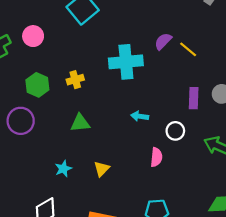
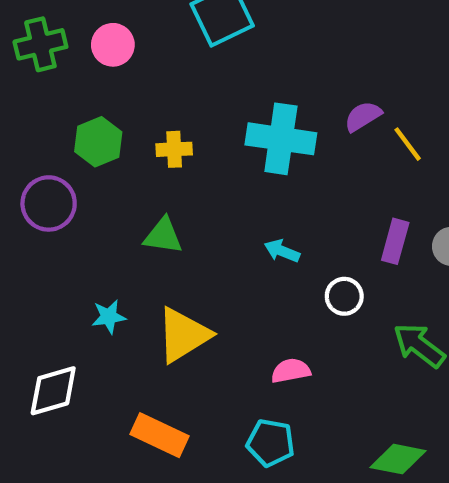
pink semicircle: (156, 157) -> (291, 371), moved, turned -120
yellow triangle: (102, 169) -> (183, 335), size x1.8

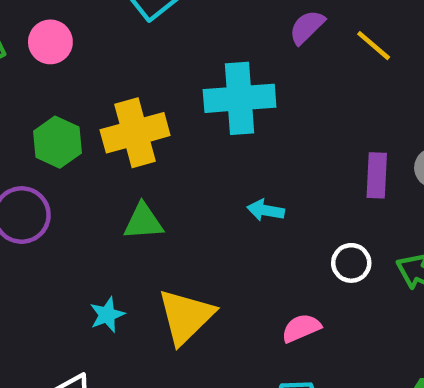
purple semicircle: (363, 116) -> (307, 27), moved
yellow line: (408, 144) -> (374, 46), moved
yellow cross: (174, 149) -> (135, 133), size x1.8
white circle: (344, 296) -> (351, 263), moved

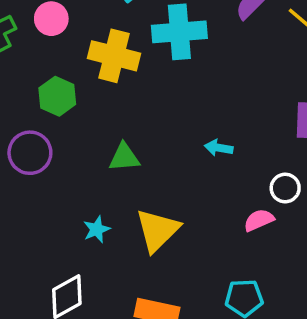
cyan cross: (240, 98) -> (179, 32), moved
yellow cross: (135, 133) -> (114, 56), moved, turned 30
pink semicircle: (301, 328) -> (259, 220), moved

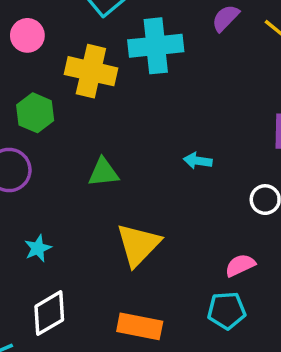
pink semicircle: (259, 220) -> (240, 265), moved
cyan star: (97, 229) -> (38, 248), moved

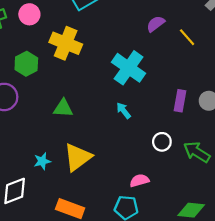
cyan cross: (156, 46) -> (129, 68), moved, turned 32
cyan arrow: (198, 161) -> (124, 111), turned 35
cyan star: (38, 248) -> (42, 161), moved

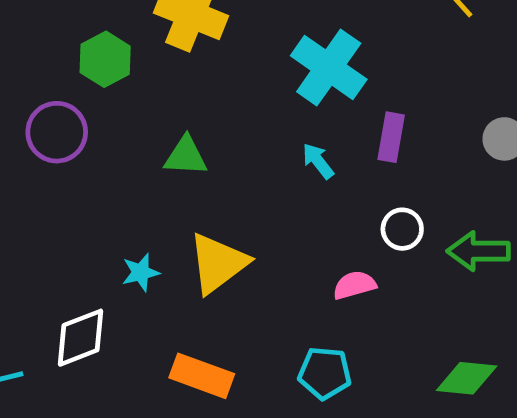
purple rectangle: (180, 101) -> (391, 137), moved
green arrow: (197, 152) -> (478, 251), turned -32
pink semicircle: (139, 181) -> (354, 285), moved

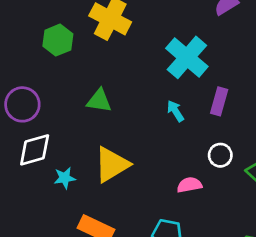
purple circle: (57, 132) -> (22, 104), moved
cyan star: (141, 272) -> (65, 178), moved
white diamond: (80, 338) -> (35, 150), moved

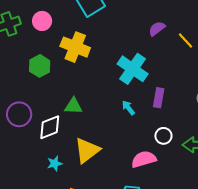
white diamond: (35, 150) -> (50, 127), moved
pink semicircle: (189, 185) -> (144, 159), size x1.4

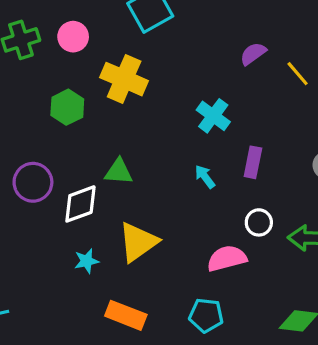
cyan cross: (133, 69) -> (213, 116), size x0.7

